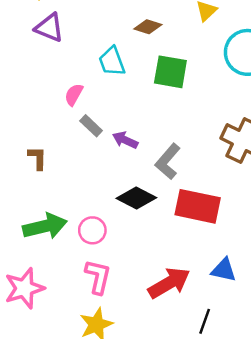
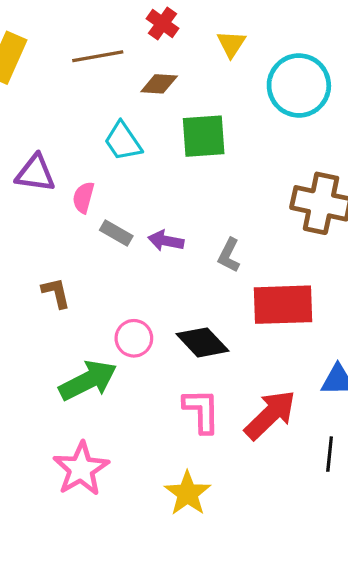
purple triangle: (49, 28) -> (35, 173), moved
gray L-shape: (168, 161) -> (229, 255), size x0.7
black diamond: (136, 198) -> (202, 342), moved, turned 33
pink circle: (92, 230) -> (134, 338), moved
pink L-shape: (98, 277) -> (202, 411), moved

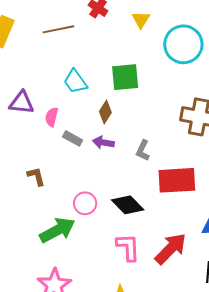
brown diamond: (159, 84) -> (105, 112), moved, turned -60

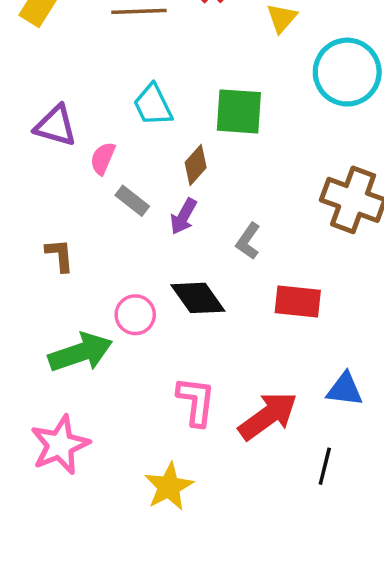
purple arrow: (103, 142) -> (183, 216), turned -80
red rectangle: (177, 180) -> (298, 301), size x0.7
black diamond: (128, 205) -> (198, 298), moved

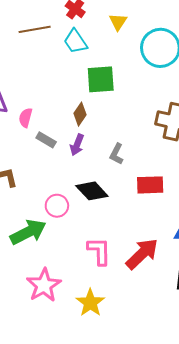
cyan trapezoid: (153, 105) -> (75, 41), moved
pink star: (60, 445) -> (44, 285), moved

